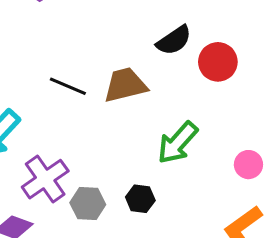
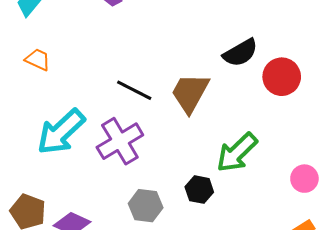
brown trapezoid: (125, 85) -> (190, 93), turned -51
purple cross: (45, 179) -> (120, 141), moved
black hexagon: (140, 199) -> (199, 190), moved

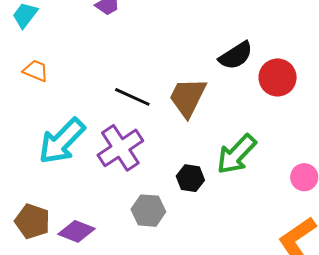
black hexagon: (199, 190) -> (190, 178), moved

